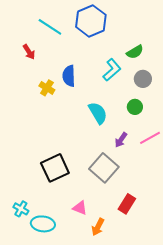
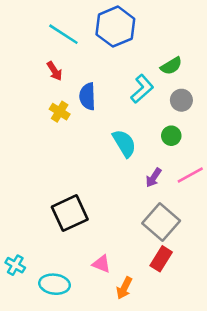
red arrow: (29, 52) -> (55, 71), moved
gray square: (104, 168) -> (161, 222), moved
cyan cross: (21, 209) -> (15, 265), moved

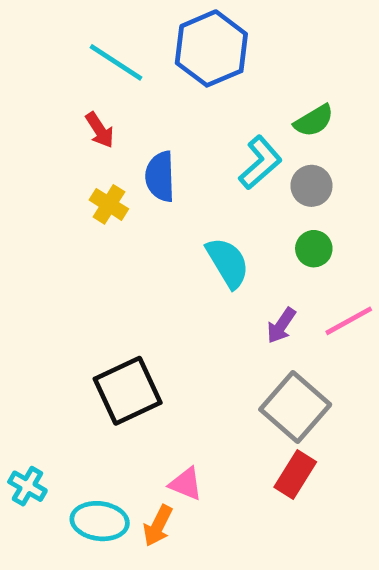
gray circle: (181, 100) -> (311, 186), moved
orange arrow: (124, 288) -> (158, 526), moved

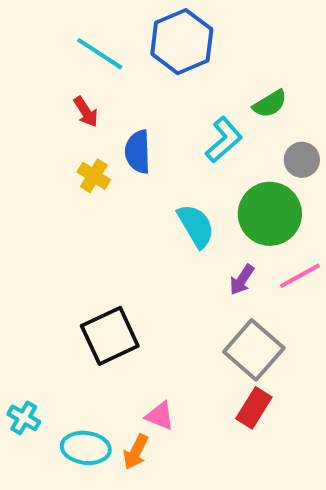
gray circle: (311, 186) -> (302, 160), moved
green circle: (314, 249) -> (270, 214), size x2.0

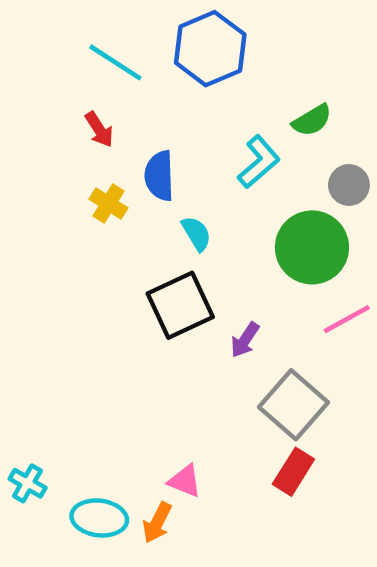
cyan semicircle: (196, 226) -> (196, 234), moved, size x0.7
purple arrow: (242, 280) -> (245, 340), moved
black square: (110, 336) -> (180, 305), moved

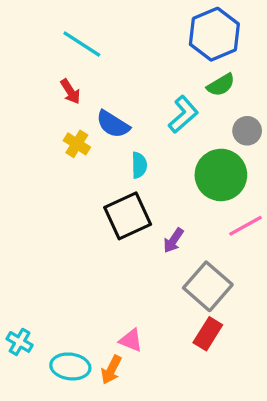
blue hexagon: (210, 49) -> (214, 34), moved
blue semicircle: (159, 176) -> (113, 124), turned -56
cyan semicircle: (196, 234) -> (139, 165), turned 30

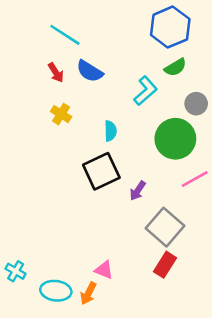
blue semicircle: (113, 124) -> (90, 71), moved

